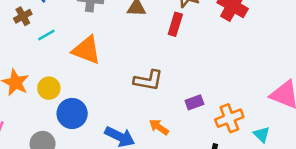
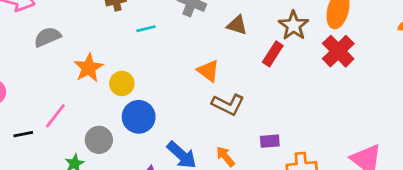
cyan line: (46, 35) -> (146, 29), moved
orange triangle: (86, 50) -> (208, 71), moved, size x0.7

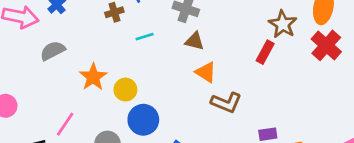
brown triangle: (237, 25) -> (194, 41), moved

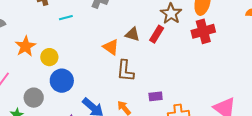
brown triangle: (194, 41) -> (132, 34), moved
red cross: (326, 45) -> (203, 31), turned 30
brown L-shape: (226, 103) -> (125, 71), turned 70

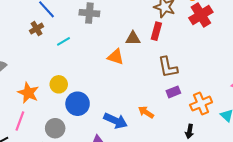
orange star: (25, 46) -> (28, 93), moved
brown L-shape: (125, 71) -> (168, 67), moved

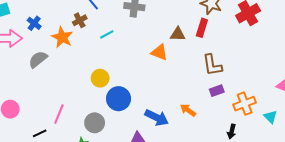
orange star: (28, 93) -> (62, 37), moved

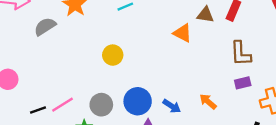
blue circle: (119, 99) -> (138, 101), moved
pink line: (59, 114) -> (63, 105), moved, turned 30
blue arrow: (157, 118) -> (172, 106), size x0.7

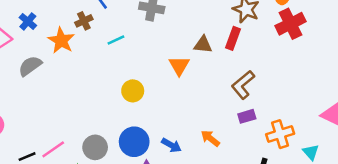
orange triangle: (183, 33) -> (179, 66), turned 36
brown L-shape: (241, 54) -> (243, 85), turned 56
yellow circle: (113, 55) -> (133, 91), moved

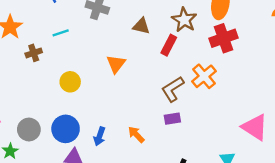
brown cross: (84, 21) -> (34, 53), moved
brown triangle: (203, 45) -> (141, 26), moved
orange cross: (280, 134) -> (204, 76), moved, turned -30
blue arrow: (171, 145) -> (99, 136), turned 72

